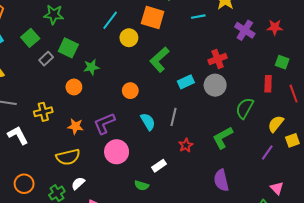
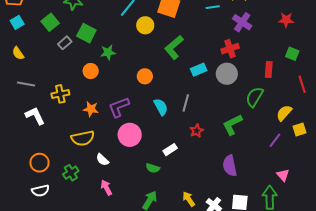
purple cross: (245, 30) -> (242, 22), moved
red rectangle: (268, 84) -> (269, 69), moved
white semicircle: (78, 183) -> (102, 160), moved, turned -96

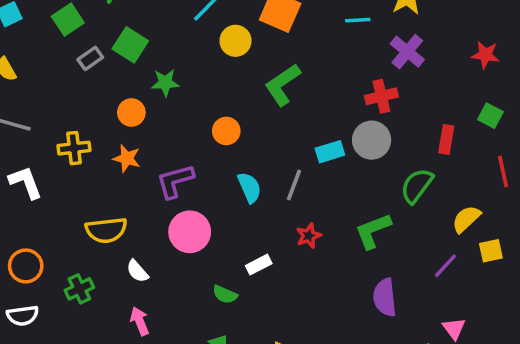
cyan rectangle: (199, 70) -> (330, 152), moved
orange star: (91, 109) -> (127, 158), moved
purple semicircle: (230, 166) -> (385, 297), moved

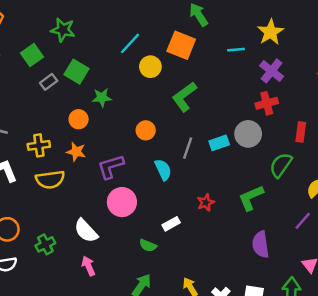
red cross: (381, 96) -> (267, 103), moved
gray line: (294, 185) -> (188, 148), moved
yellow semicircle: (106, 230) -> (50, 180), moved
white semicircle: (137, 271) -> (86, 231), size x1.5

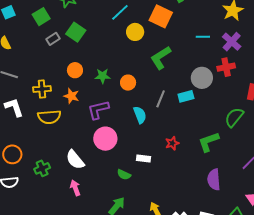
cyan line: (236, 50) -> (203, 37), moved
green star: (102, 98) -> (103, 76), moved
gray circle: (248, 134) -> (202, 78), moved
white rectangle: (171, 224) -> (144, 158), turned 32

